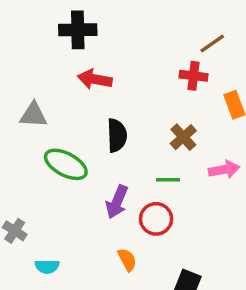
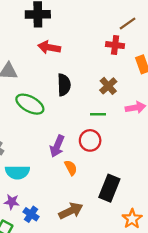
purple arrow: (117, 202) -> (57, 146), moved
cyan semicircle: (47, 267) -> (17, 172), size x1.5

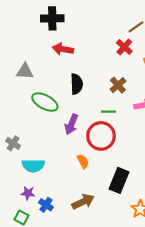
red cross: (115, 45) -> (124, 47), turned 35
red circle: (90, 140) -> (101, 136), size x1.4
purple arrow: (57, 146) -> (71, 124), moved

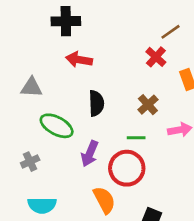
gray cross: (13, 143) -> (30, 162), moved, turned 32
orange semicircle: (83, 161) -> (104, 200), size x1.5

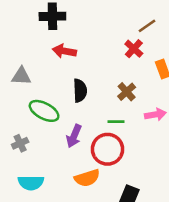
orange semicircle: (104, 200) -> (87, 178), turned 100

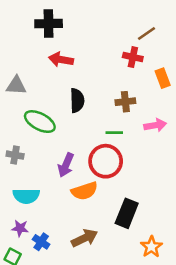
red cross: (134, 49) -> (133, 57), turned -30
brown cross: (127, 92) -> (125, 102), turned 36
purple arrow: (74, 136) -> (66, 165), moved
gray cross: (20, 143) -> (15, 155), turned 35

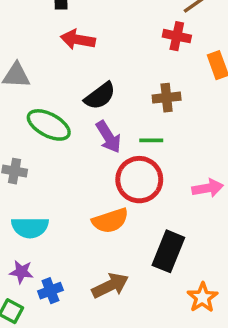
black semicircle: (77, 100) -> (100, 96), turned 55
pink arrow: (155, 125) -> (208, 188), moved
purple arrow: (66, 165) -> (109, 137), moved, turned -55
blue cross: (41, 242) -> (50, 291), turned 35

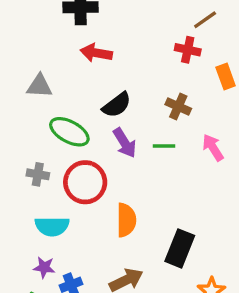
brown cross: (167, 98) -> (178, 107), turned 30
red circle: (139, 180) -> (85, 182), moved
pink arrow: (208, 188) -> (213, 148), moved, turned -112
orange semicircle: (110, 221) -> (126, 220), turned -72

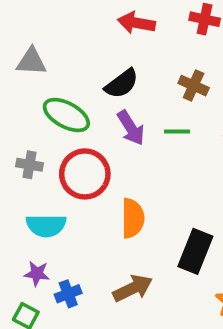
red arrow: (96, 53) -> (136, 23), moved

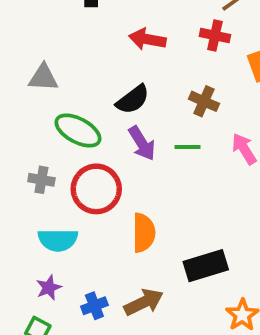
black rectangle: (195, 251) -> (206, 266), turned 51
purple star: (37, 273) -> (49, 288), turned -30
blue cross: (68, 294) -> (94, 306), moved

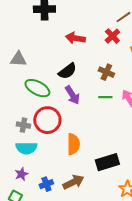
red cross: (215, 36) -> (112, 36), turned 35
green line: (188, 147) -> (105, 97), moved
gray cross: (41, 180) -> (23, 125), moved

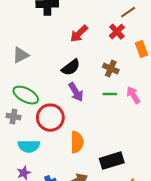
red arrow: (75, 38) -> (79, 34), turned -54
gray triangle: (18, 59) -> (21, 55), turned -30
green ellipse: (37, 88) -> (26, 95), moved
gray cross: (23, 125) -> (13, 117), moved

